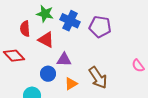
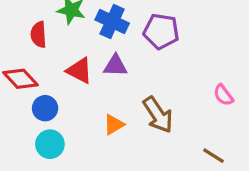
red triangle: (46, 40) -> (79, 71), moved
purple triangle: (64, 60) -> (115, 66), moved
blue circle: (48, 74) -> (45, 108), moved

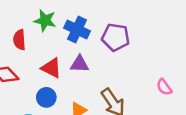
blue circle: (45, 108) -> (46, 97), moved

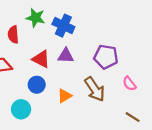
purple pentagon: (115, 37) -> (106, 57), moved
pink semicircle: (164, 87) -> (129, 84), moved

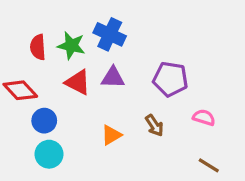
green star: (36, 18) -> (71, 46), moved
pink semicircle: (129, 84) -> (204, 117), turned 144
blue circle: (37, 85) -> (44, 121), moved
brown arrow: (95, 89) -> (154, 125), size x0.6

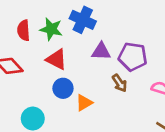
purple triangle: (113, 78) -> (101, 51), moved
blue circle: (44, 121) -> (63, 88), moved
brown arrow: (154, 125) -> (120, 83), moved

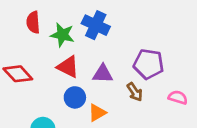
red semicircle: (24, 30) -> (33, 22), moved
purple triangle: (101, 51) -> (103, 74), moved

